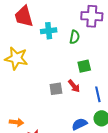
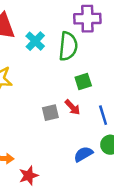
cyan cross: (49, 31) -> (35, 41), turned -35
green semicircle: (75, 37) -> (68, 46), size x1.6

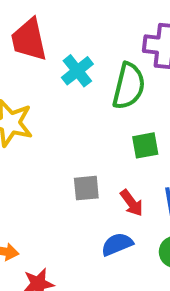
red arrow: (72, 107) -> (132, 203), moved
blue semicircle: (83, 154) -> (117, 244), moved

